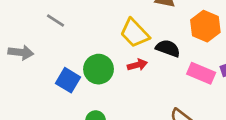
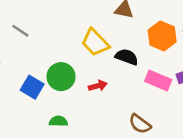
red arrow: (137, 65) -> (98, 86), moved

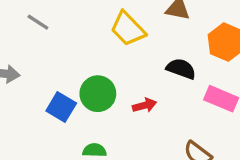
gray line: (20, 31) -> (38, 22), moved
yellow trapezoid: (95, 42) -> (128, 29), moved

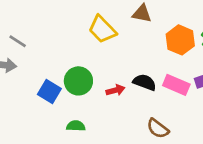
gray line: (38, 22) -> (18, 41), moved
black semicircle: (181, 69) -> (145, 82), moved

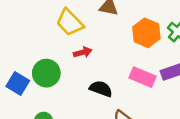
black semicircle: (145, 82) -> (101, 89), moved
red arrow: (115, 90) -> (83, 52), moved

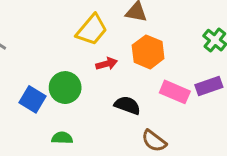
yellow trapezoid: (70, 22) -> (92, 30), turned -96
orange hexagon: (146, 33) -> (148, 52), moved

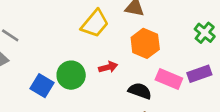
red arrow: (107, 64) -> (108, 67), moved
black semicircle: (127, 105) -> (140, 91), moved

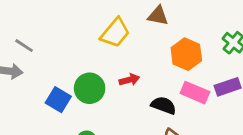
orange hexagon: (145, 43) -> (186, 54), moved

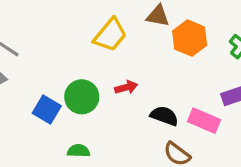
orange hexagon: (186, 54) -> (190, 38), moved
pink rectangle: (195, 93) -> (204, 121), moved

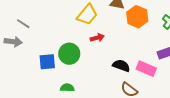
red arrow: (126, 87) -> (97, 38), moved
blue square: (47, 110) -> (47, 62), turned -36

